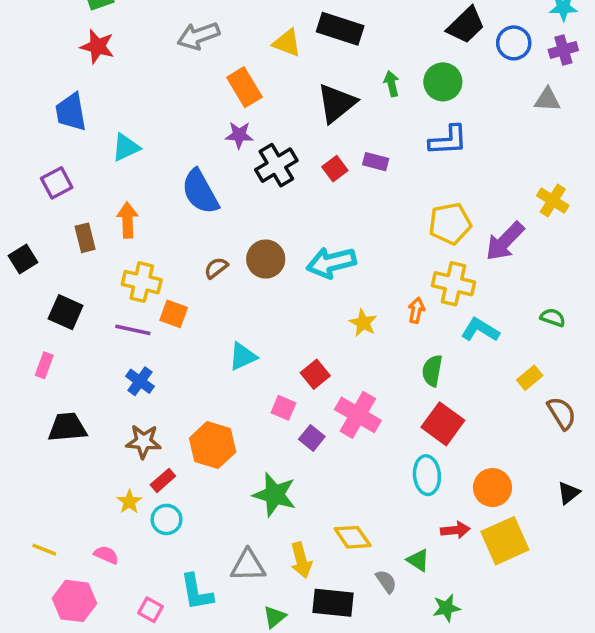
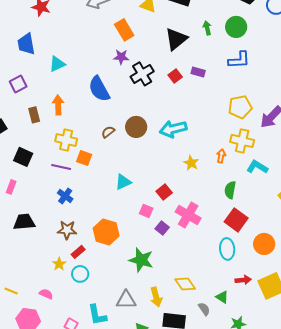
orange circle: (492, 488) -> (264, 244), moved

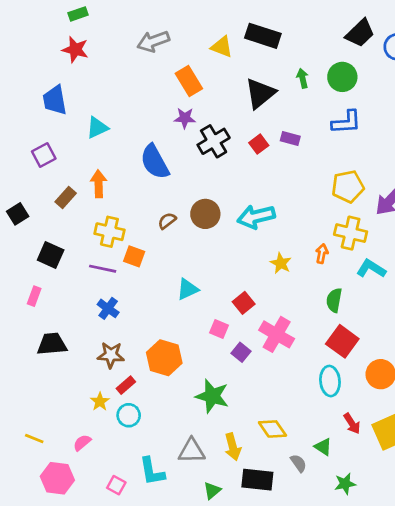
brown rectangle: (34, 115) -> (66, 197), turned 56
red arrow: (243, 280) -> (352, 423), turned 63
pink semicircle: (46, 294) -> (82, 443), turned -64

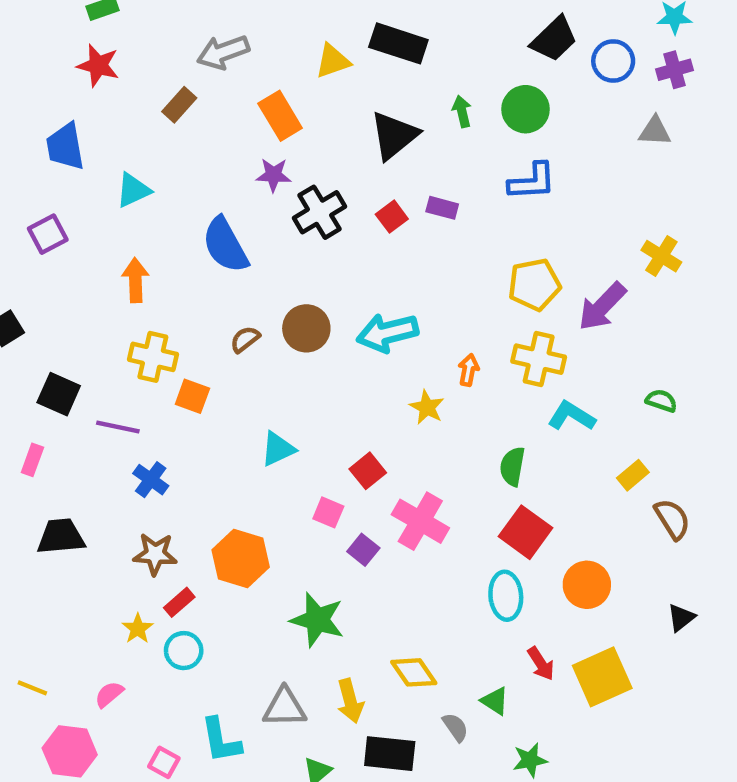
yellow triangle: (222, 47) -> (333, 61), turned -40
brown rectangle: (66, 197) -> (179, 105), moved
orange arrow: (322, 254) -> (469, 370), moved
purple line: (103, 269) -> (118, 427), moved

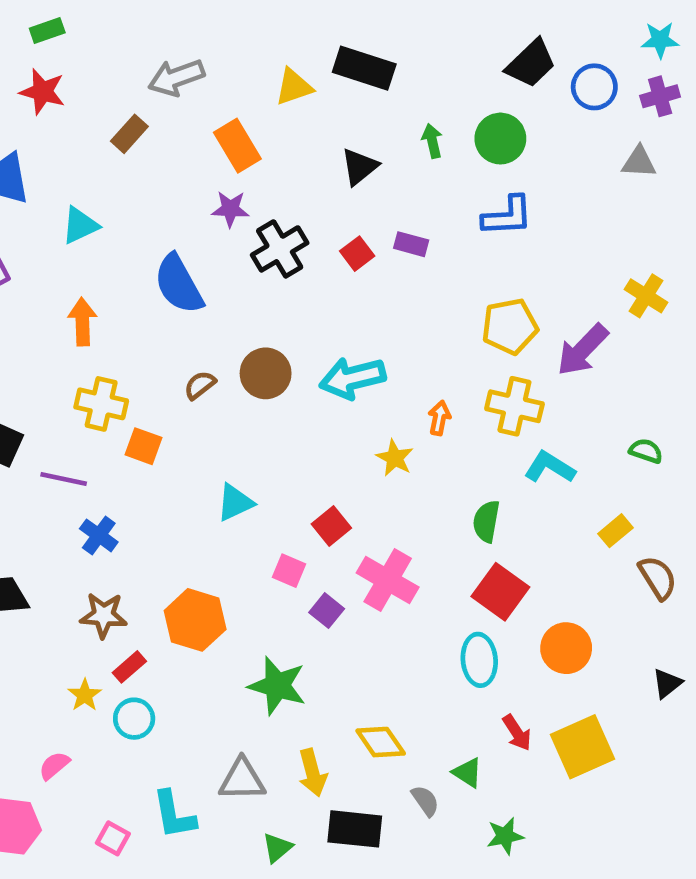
black triangle: (394, 136) -> (359, 167), size x0.7

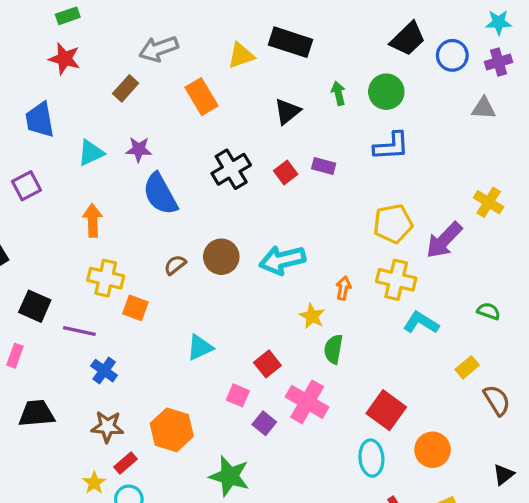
purple star: (230, 209) -> (139, 149), moved
green semicircle: (486, 521) -> (333, 349), moved

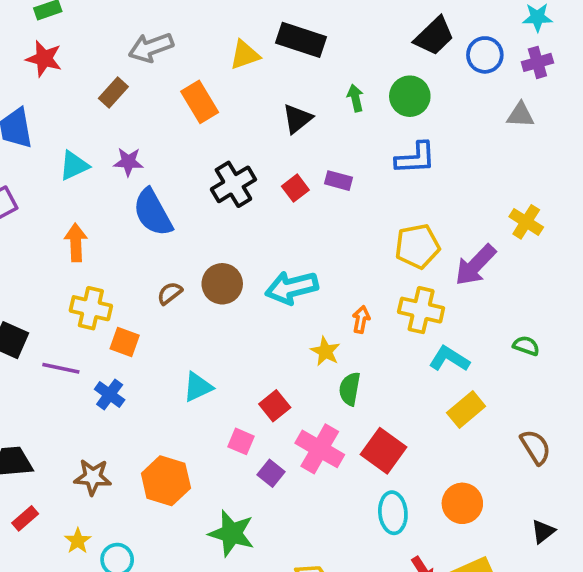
yellow rectangle: (467, 367) -> (466, 410), moved, size x1.4
blue cross: (104, 371) -> (110, 395), moved
red square: (386, 410) -> (384, 451), moved
red rectangle: (126, 463) -> (25, 518), moved

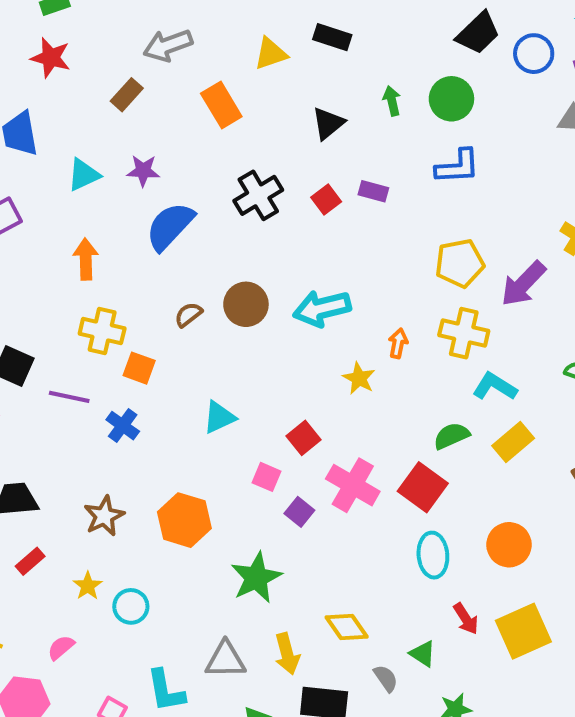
black rectangle: (301, 40) -> (332, 37), size x0.7
blue semicircle: (153, 213) -> (170, 226), turned 72
green semicircle: (350, 389) -> (451, 436), moved, turned 56
brown star: (93, 477) -> (104, 516), turned -30
green star: (232, 533) -> (256, 578), turned 30

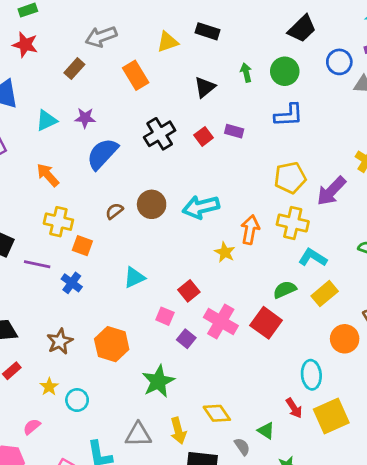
blue circle: (534, 54) -> (339, 62), moved
orange arrow: (86, 259) -> (48, 175), turned -40
orange arrow: (398, 343) -> (250, 230), size x1.5
orange circle: (509, 545) -> (345, 339), moved
cyan ellipse: (433, 555) -> (311, 375), moved

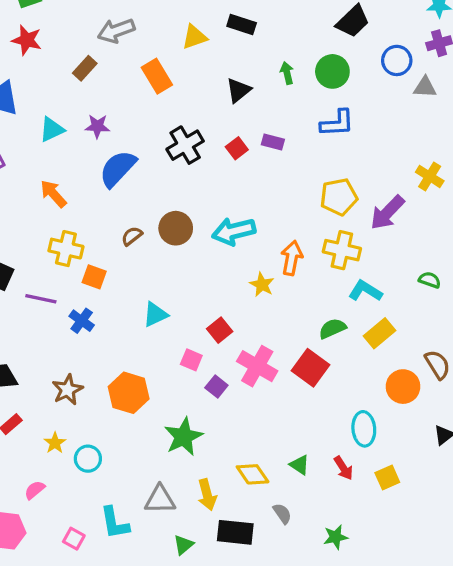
yellow square: (331, 416) -> (387, 477), size x0.6
green triangle: (266, 431) -> (300, 465), moved

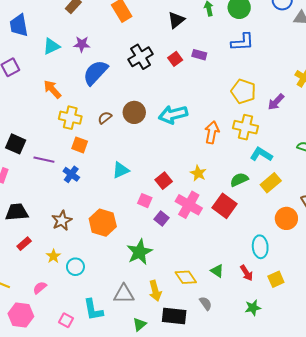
yellow pentagon: (339, 197) -> (243, 91), turned 30
purple arrow: (387, 213) -> (276, 102), size x0.7
yellow cross: (66, 249) -> (70, 118), moved
yellow star: (262, 285) -> (198, 173), moved
green star: (336, 537) -> (253, 308), moved

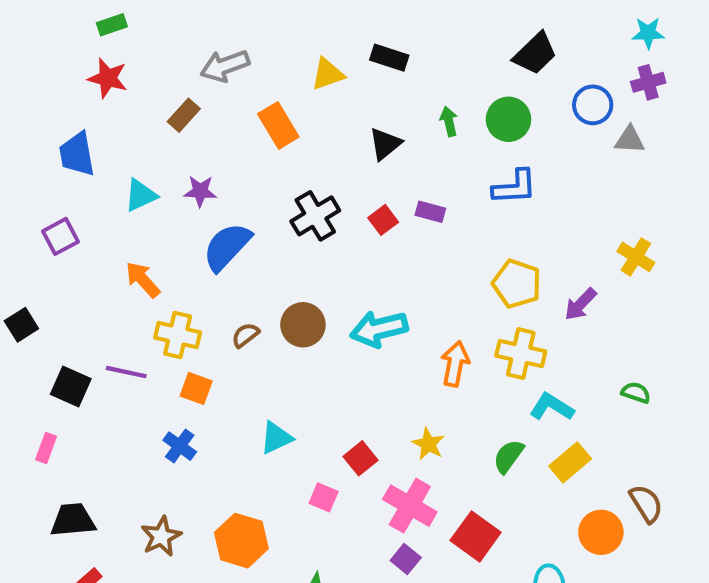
purple line: (44, 160) -> (126, 372), moved
green semicircle: (239, 180) -> (508, 456), turned -30
red square: (224, 206) -> (476, 536), moved
purple square: (162, 218) -> (406, 559), moved

